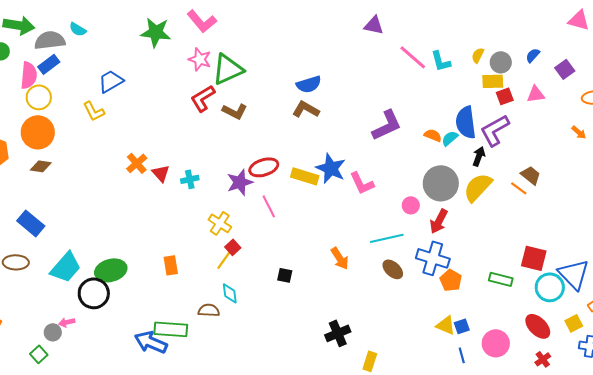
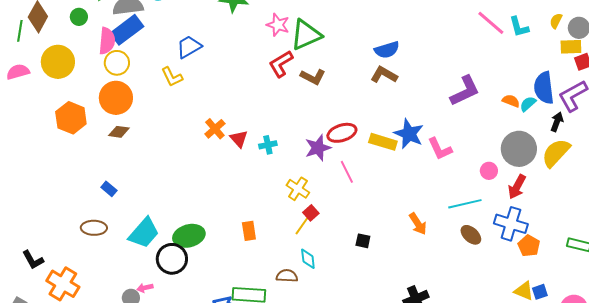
blue rectangle: (49, 64) -> (127, 30), size x1.5
blue rectangle: (31, 223) -> (109, 189), size x0.6

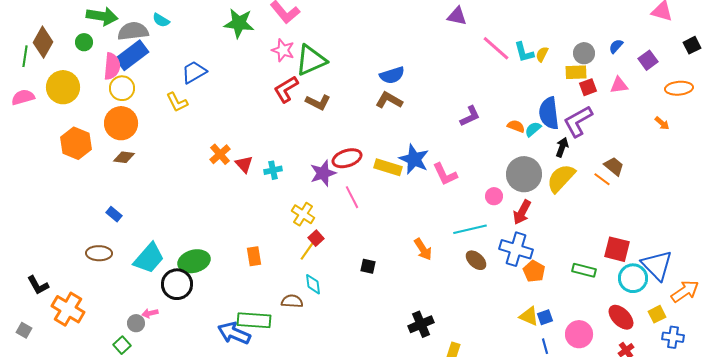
yellow semicircle: (556, 21) -> (542, 54), moved
purple L-shape: (465, 91) -> (470, 116), size x0.7

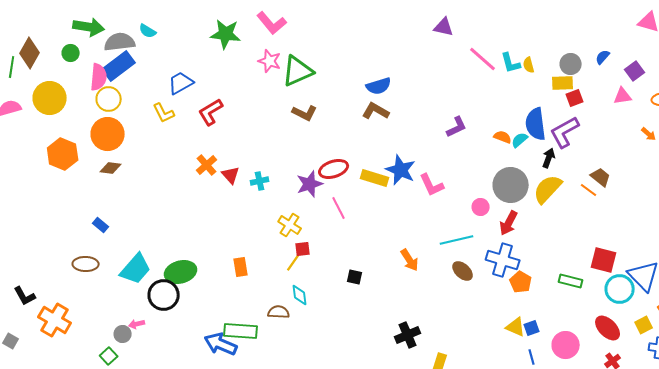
yellow semicircle: (542, 54) -> (529, 65), turned -42
pink triangle: (619, 85) -> (623, 96), moved
red L-shape: (286, 89) -> (211, 112), moved
red square: (316, 238) -> (303, 249), turned 35

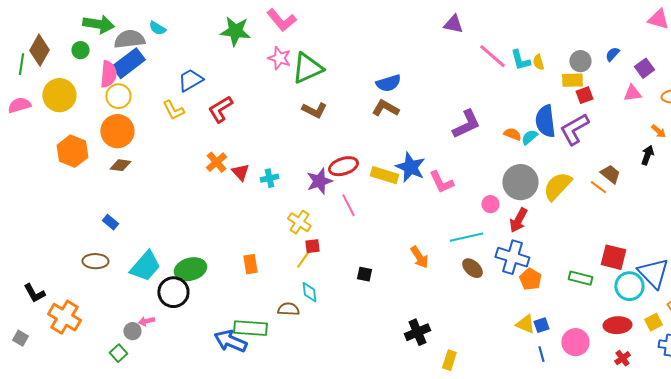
purple L-shape: (457, 127) -> (466, 124), size x1.4
black arrow: (549, 158) -> (647, 155), moved
red ellipse: (608, 328) -> (617, 325), turned -48

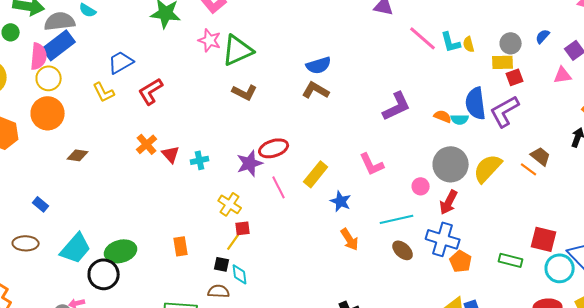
cyan semicircle: (529, 137) -> (460, 119), turned -138
brown diamond: (120, 165) -> (78, 155), moved
blue star: (410, 167) -> (341, 201), moved, size x0.7
yellow rectangle: (384, 175) -> (316, 174), moved, turned -68
black square: (364, 274) -> (222, 264), moved

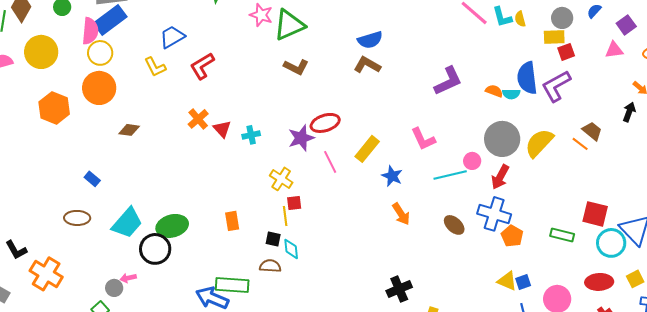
cyan line: (397, 219) -> (450, 175), moved
yellow line: (234, 241) -> (285, 216), turned -42

